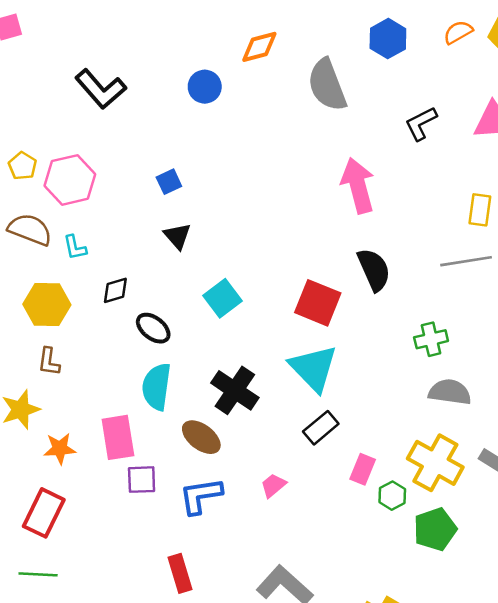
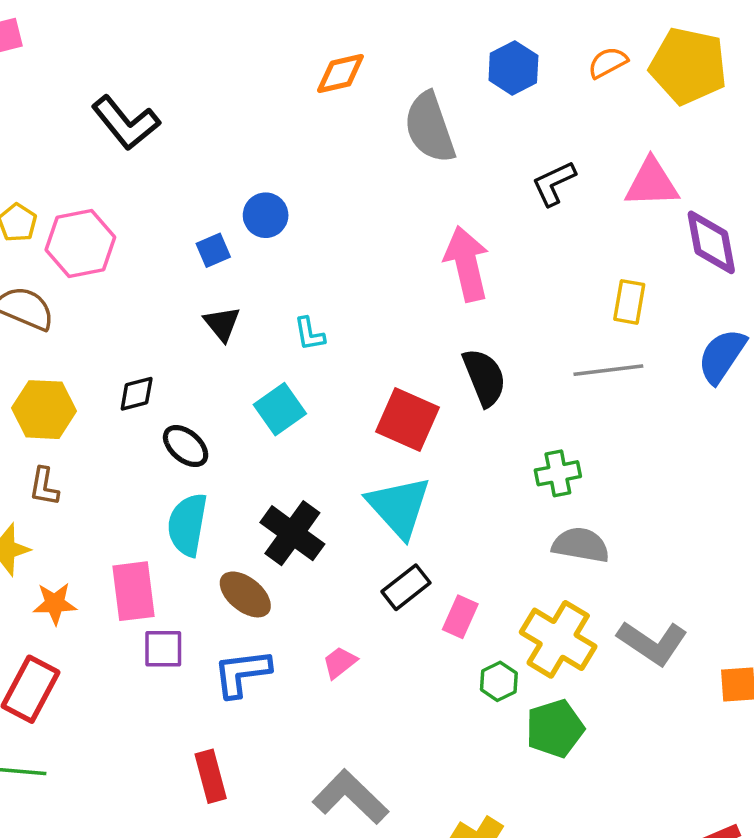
blue circle: (205, 87) -> (266, 215), moved
cyan L-shape: (75, 247) -> (309, 334), moved
pink rectangle: (363, 469) -> (460, 617), moved

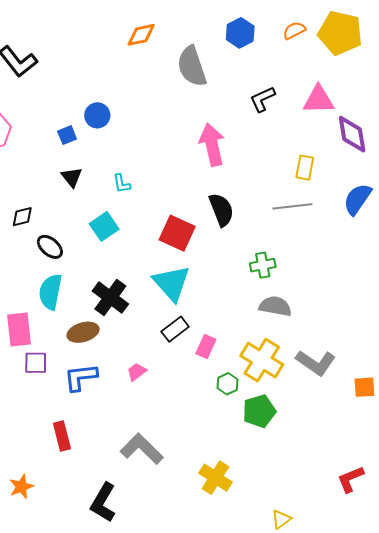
brown ellipse: (245, 594) -> (83, 332), turned -56

